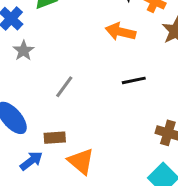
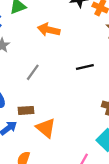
orange arrow: (121, 32) -> (49, 30), moved

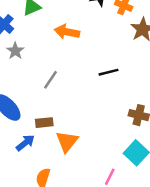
orange triangle: (46, 128) -> (67, 141), turned 30

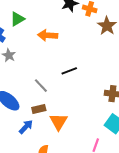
black line: (108, 72) -> (69, 71), moved
gray line: (51, 80) -> (41, 86), moved, turned -70

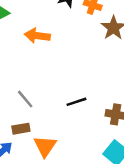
black line: (69, 71) -> (76, 102), moved

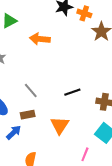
orange triangle: (45, 146) -> (60, 125), moved

